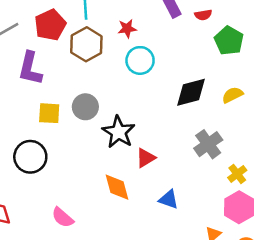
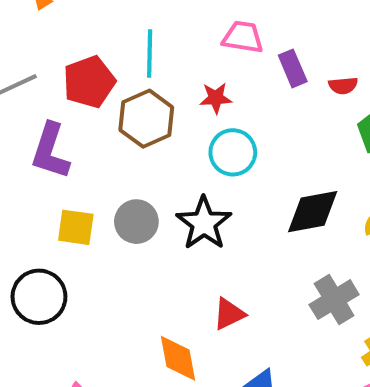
black star: (119, 132) -> (204, 223), moved

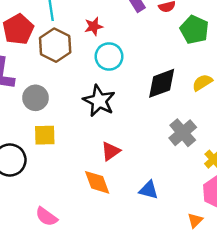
gray circle: (136, 222) -> (35, 98), moved
yellow square: (76, 227) -> (45, 135), moved
red triangle: (229, 314) -> (111, 151), moved

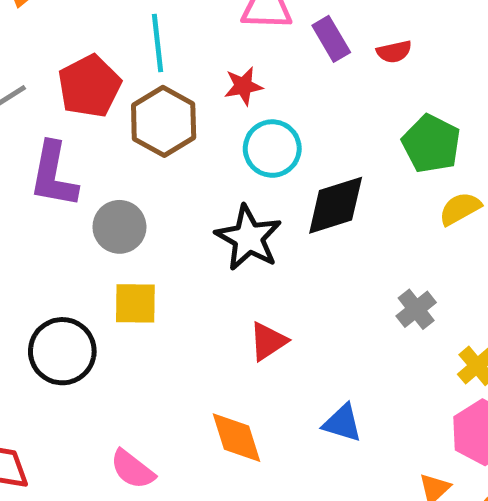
green pentagon: (194, 30) -> (431, 144), moved
black diamond: (162, 83) -> (336, 205), moved
gray cross: (183, 133) -> (416, 309), size x0.7
orange diamond: (97, 182) -> (237, 438), moved

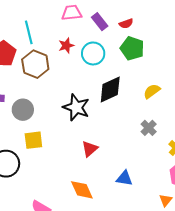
green pentagon: (431, 144) -> (132, 48), moved
cyan circle: (272, 149) -> (93, 53), moved
yellow semicircle: (460, 209) -> (152, 91), moved

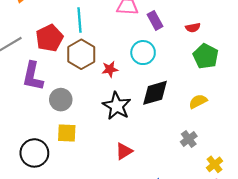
red semicircle: (126, 24) -> (193, 28), moved
red star: (66, 46) -> (110, 69), moved
green pentagon: (132, 48) -> (206, 56), moved

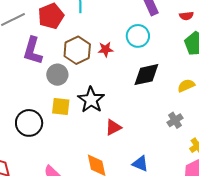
brown hexagon: (81, 54) -> (77, 50), moved
black star: (117, 106) -> (91, 100), moved

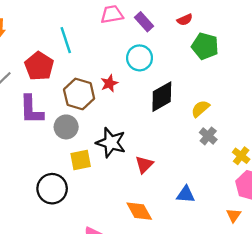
yellow semicircle: (186, 86) -> (200, 109), moved

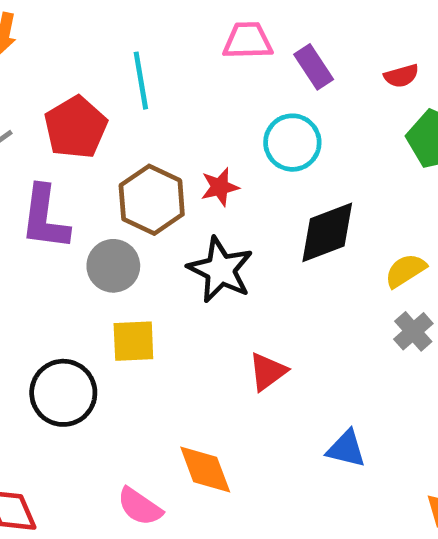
black star: (111, 143) -> (220, 270), moved
orange diamond: (139, 211) -> (205, 470), moved

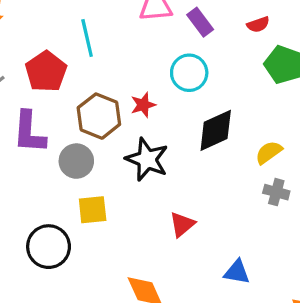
gray cross: (413, 331) -> (276, 192), turned -30

